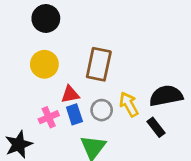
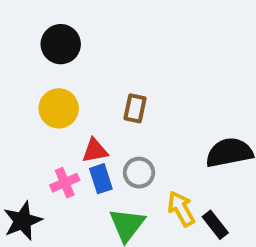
brown rectangle: (99, 64) -> (135, 108), size x0.6
yellow arrow: (129, 104) -> (181, 209), moved
black rectangle: (156, 127) -> (215, 225), moved

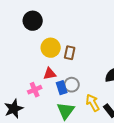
yellow circle: (59, 108) -> (51, 48), moved
blue rectangle: (101, 179) -> (62, 88), moved

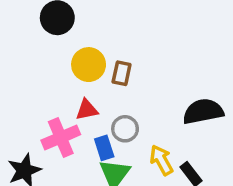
blue rectangle: (62, 88) -> (104, 148), moved
pink cross: (35, 90) -> (61, 137), size x1.5

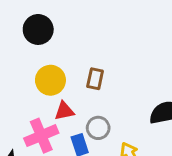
yellow circle: (89, 65) -> (50, 80), moved

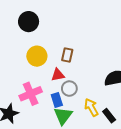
red triangle: (64, 111) -> (58, 75), moved

